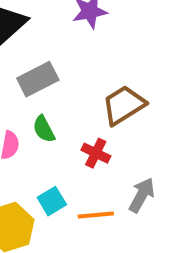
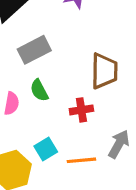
brown trapezoid: (124, 105) -> (104, 71), turned 123
red cross: (96, 153) -> (81, 110), turned -35

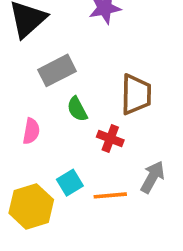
green semicircle: (39, 90) -> (77, 109), moved
red cross: (81, 110) -> (110, 138), turned 30

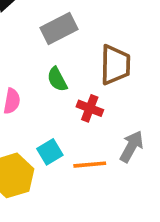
gray rectangle: (57, 70) -> (59, 29), moved

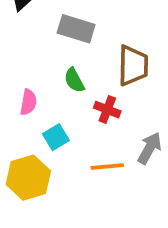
gray rectangle: (59, 29) -> (76, 29), turned 44
cyan square: (50, 152) -> (56, 137), moved

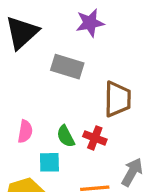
green semicircle: (74, 80) -> (66, 136), moved
cyan square: (56, 137) -> (49, 162), turned 30

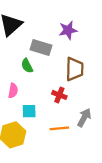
purple star: (90, 23) -> (68, 30), moved
green semicircle: (66, 136) -> (27, 66), moved

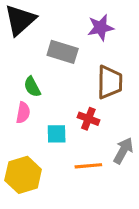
green semicircle: (27, 66) -> (32, 87), moved
cyan square: (29, 111) -> (57, 134), moved

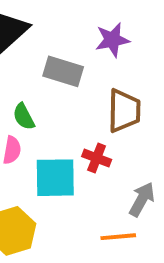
cyan square: (57, 134) -> (55, 178), size x1.6
orange line: (88, 166) -> (118, 237), moved

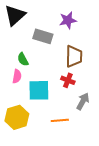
red cross: (97, 158) -> (68, 80), moved
orange line: (118, 237) -> (60, 120), moved

